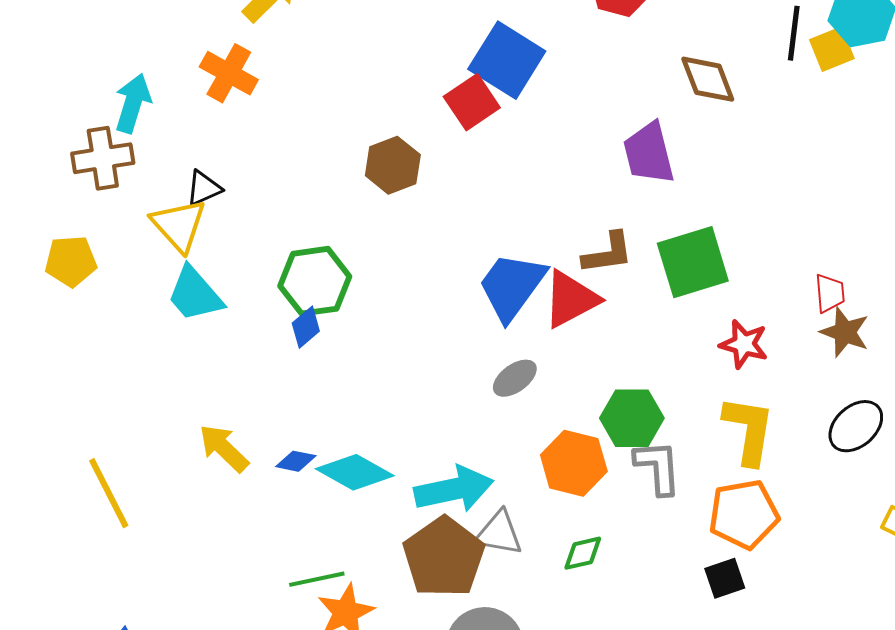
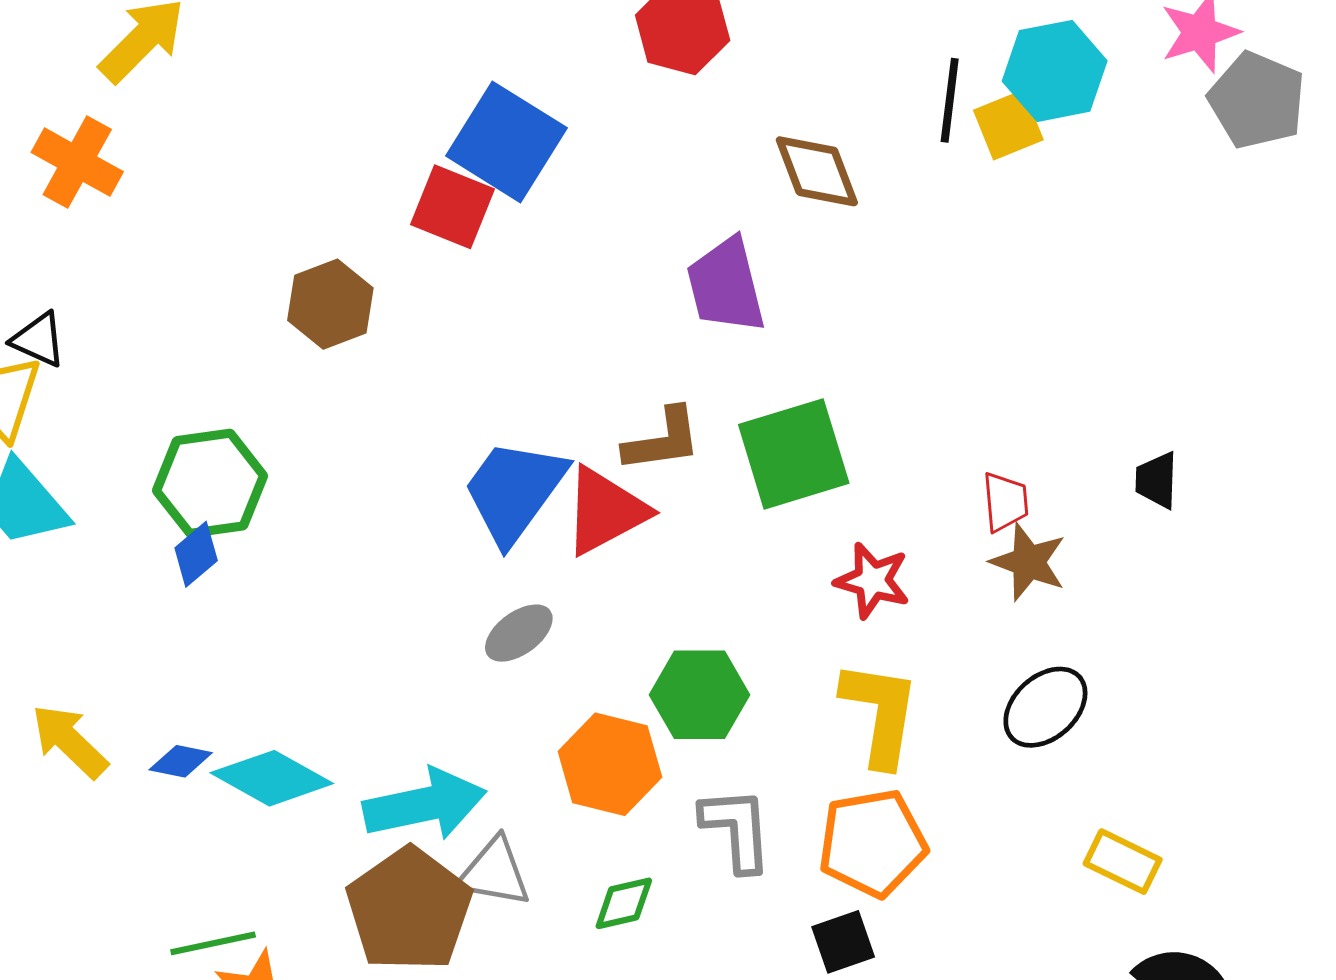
red square: (472, 102) -> (452, 207), turned -34
black triangle: (204, 188) -> (39, 340), turned 48
gray L-shape: (658, 467) -> (737, 829), moved

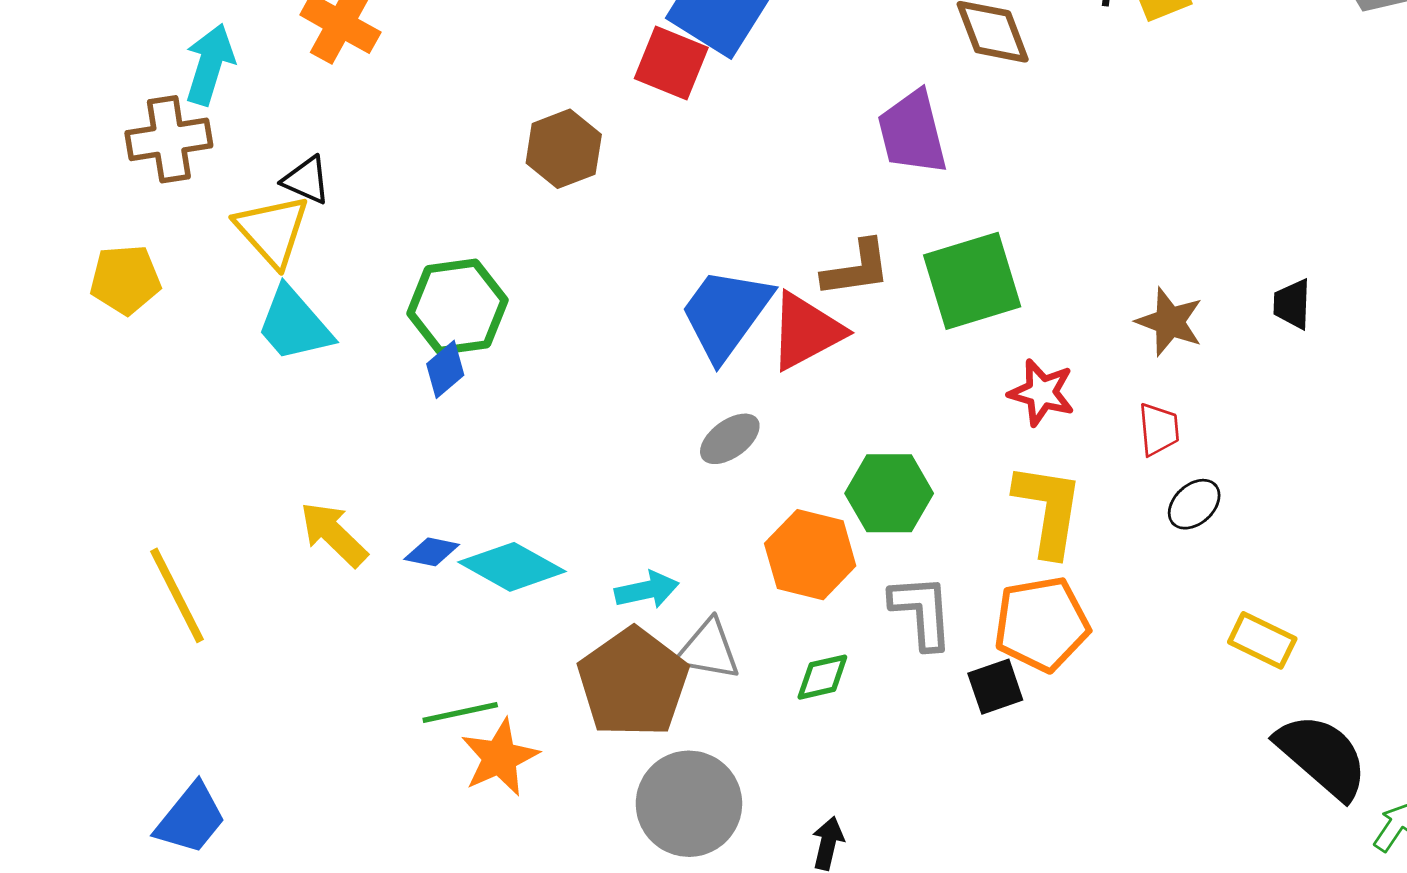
red trapezoid: (1005, 502) -> (1159, 429), moved
brown star: (1028, 562) -> (1170, 322), moved
black ellipse: (1045, 707) -> (1194, 504), size x0.7
cyan arrow: (425, 804) -> (647, 590), size x0.6
black square: (843, 942) -> (995, 687), moved

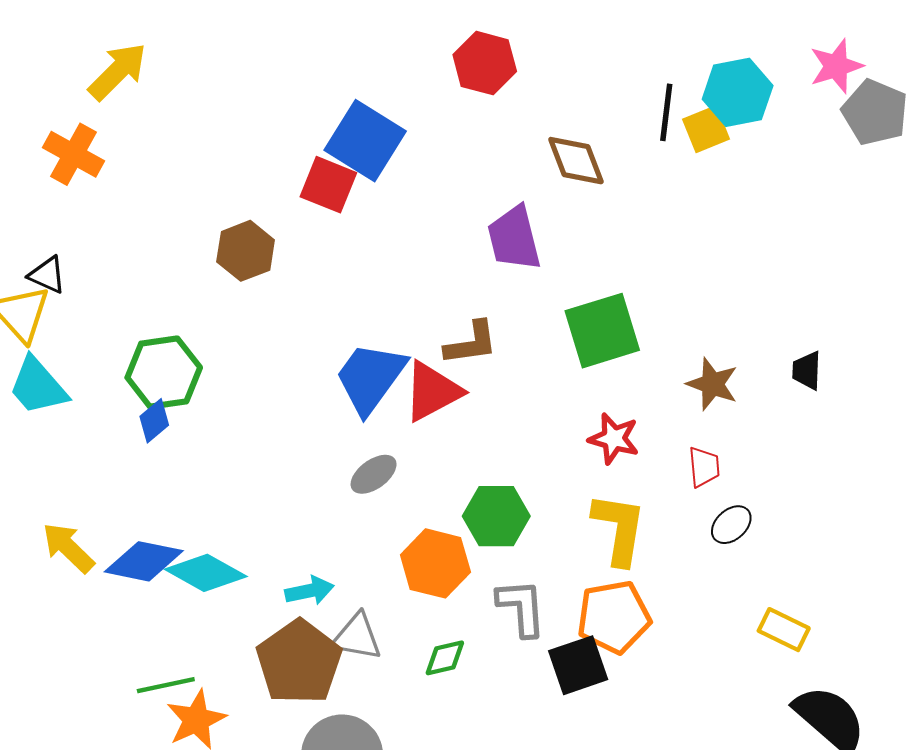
green square: (972, 281) -> (602, 331), moved
blue diamond: (432, 552) -> (144, 561), size x1.8
black square: (995, 687) -> (578, 665), size x1.4

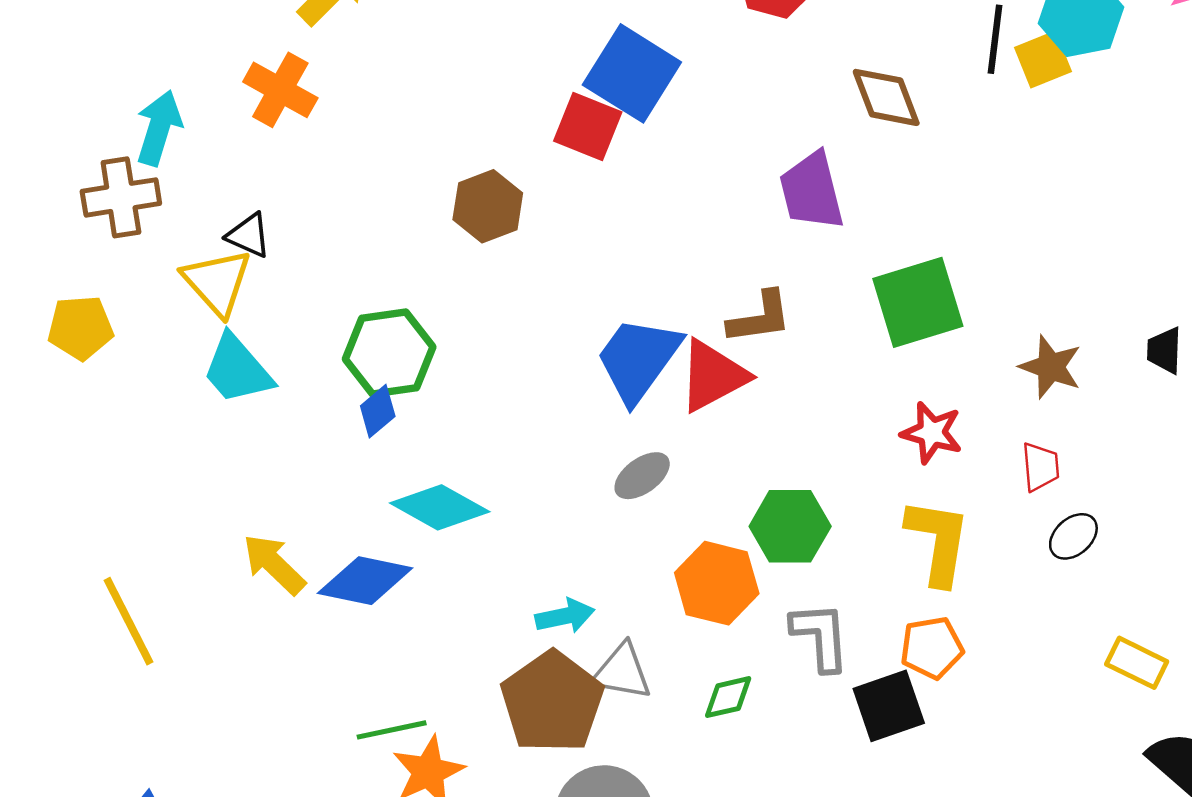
cyan diamond: (206, 573) -> (440, 507), moved
orange pentagon: (614, 617) -> (932, 648), size x0.7

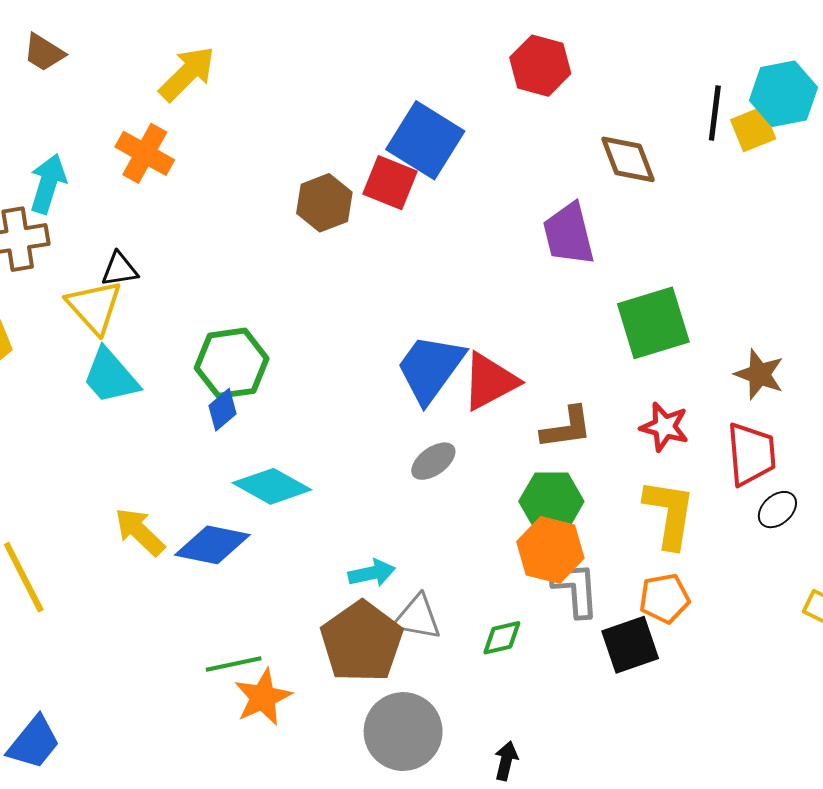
brown hexagon: (488, 206) -> (324, 203), moved
black triangle: (249, 235) -> (120, 269), turned -33
brown L-shape: (760, 318) -> (567, 428), moved
red trapezoid: (1041, 467) -> (751, 454), size x1.6
orange hexagon: (717, 583) -> (550, 550), moved

